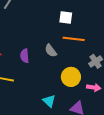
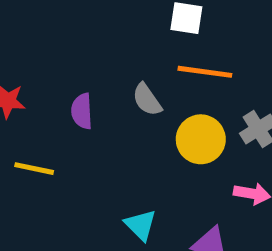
yellow circle: (71, 77) -> (201, 139), moved

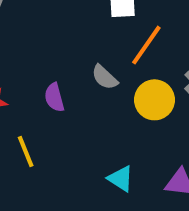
orange line: (205, 72) -> (146, 45), turned -51
yellow line: (34, 169) -> (26, 152), turned 68

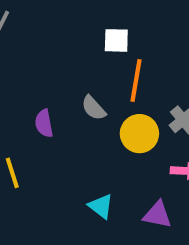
orange line: (146, 45) -> (136, 81), turned -30

